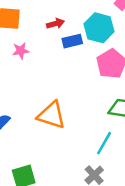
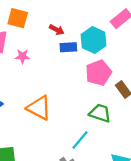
red arrow: (55, 24) -> (57, 30), turned 32
pink star: (21, 51) -> (22, 56), moved

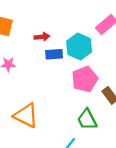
red arrow: (57, 30) -> (42, 37), turned -32
green trapezoid: (100, 113) -> (87, 119), turned -135

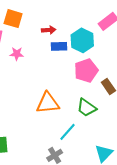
orange triangle: (26, 115) -> (48, 103), moved, turned -35
green trapezoid: (87, 119) -> (87, 108), turned -30

